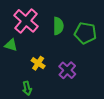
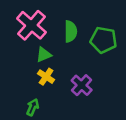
green triangle: (11, 45) -> (44, 55), moved, turned -40
green arrow: (27, 88) -> (33, 107), turned -144

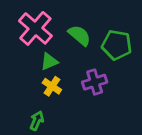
green semicircle: (71, 31) -> (79, 35), turned -50
purple cross: (82, 85) -> (95, 82), moved, turned 30

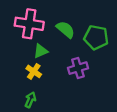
pink cross: (35, 28) -> (29, 24), turned -32
yellow cross: (52, 86) -> (34, 71), moved

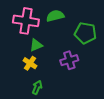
green semicircle: (65, 29) -> (55, 16), moved, turned -54
green arrow: (30, 100) -> (37, 87), moved

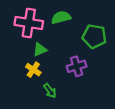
green arrow: (37, 87) -> (50, 91), moved, turned 120

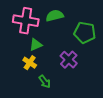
purple cross: (77, 66) -> (69, 60), turned -30

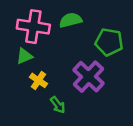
green triangle: (36, 45) -> (24, 56), moved
purple cross: (69, 60) -> (89, 77), size x1.4

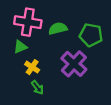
green semicircle: (71, 20) -> (58, 29), moved
green arrow: (58, 105) -> (37, 87), moved

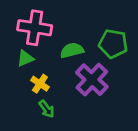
green semicircle: (58, 29) -> (72, 50), moved

